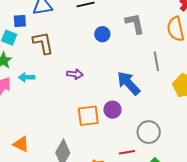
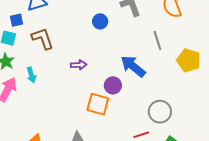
cyan arrow: (27, 77) -> (31, 75), turned -98
purple circle: (112, 110) -> (113, 85), moved
orange square: (88, 116) -> (98, 104), turned 30

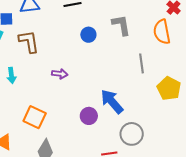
blue arrow: (133, 66) -> (112, 101), moved
purple circle: (113, 85) -> (89, 116), moved
orange square: (98, 104) -> (35, 117), moved

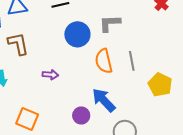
gray L-shape: (121, 25) -> (110, 23), turned -80
orange semicircle: (162, 32) -> (104, 61), moved
blue circle: (88, 35) -> (77, 34), size x1.6

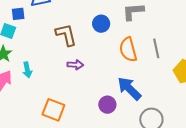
blue circle: (77, 34) -> (101, 24), size x0.7
brown L-shape: (18, 44) -> (66, 35), moved

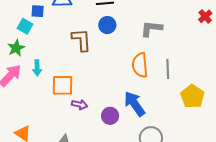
blue circle: (101, 24) -> (107, 25), moved
purple arrow: (75, 65) -> (80, 105), moved
orange square: (53, 110) -> (63, 85), moved, turned -30

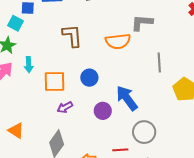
blue circle: (107, 25) -> (89, 78), moved
orange semicircle: (140, 65) -> (118, 41), moved, turned -90
purple arrow: (80, 105) -> (65, 107), moved, turned 140

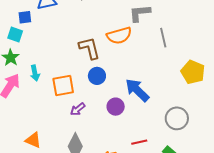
brown L-shape: (72, 36) -> (89, 48), moved
gray line: (159, 63) -> (163, 38), moved
gray circle: (144, 132) -> (177, 118), moved

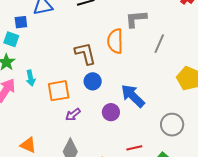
orange semicircle: (119, 35) -> (115, 41), turned 105
gray line: (163, 38) -> (159, 44), turned 36

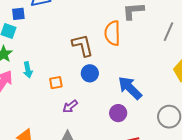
gray line: (159, 44) -> (168, 32), moved
orange square: (59, 91) -> (56, 83), size x0.6
purple circle: (111, 112) -> (118, 113), moved

